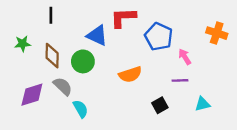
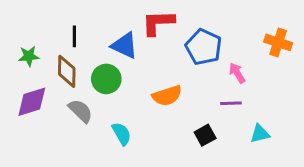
black line: (51, 15) -> (74, 36), moved
purple diamond: (32, 95) -> (32, 102), moved
cyan semicircle: (81, 109) -> (121, 134), moved

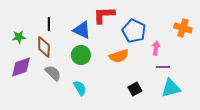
pink arrow: (237, 73) -> (156, 48), turned 40
green circle: (106, 79) -> (81, 55), moved
orange semicircle: (167, 96) -> (119, 56), moved
purple line: (231, 103) -> (163, 67), moved
cyan triangle: (260, 134) -> (171, 88), size x1.5

